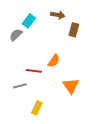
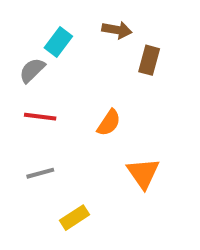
red line: (34, 71) -> (40, 117), moved
yellow rectangle: (37, 108) -> (75, 218), turned 32

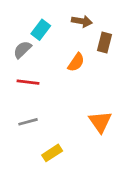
orange semicircle: (109, 123) -> (76, 62), moved

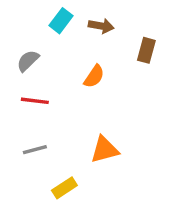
cyan rectangle: (41, 30) -> (61, 21), moved
brown rectangle: (105, 42) -> (146, 50), moved
orange triangle: (100, 122) -> (105, 150), moved, turned 50

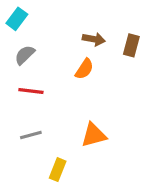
cyan rectangle: (61, 21) -> (17, 19), moved
brown arrow: (101, 26) -> (94, 39), moved
yellow rectangle: (64, 188) -> (58, 170), turned -35

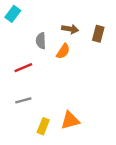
gray semicircle: (25, 55) -> (41, 41), moved, turned -49
red line: (31, 91) -> (23, 68), turned -30
orange triangle: (94, 135) -> (70, 120), moved

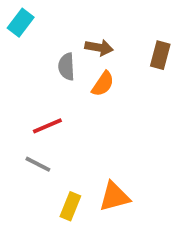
brown arrow: (70, 29) -> (99, 47), moved
red line: (23, 68) -> (47, 126), moved
gray line: (23, 100) -> (38, 164), turned 42

